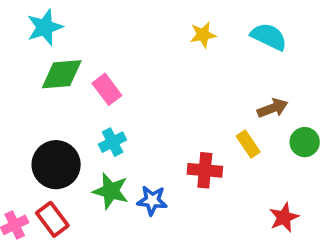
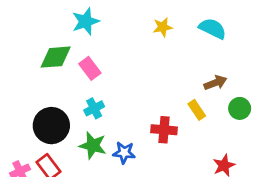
cyan star: (45, 27) -> (86, 21), moved

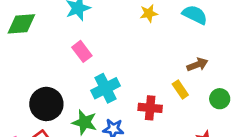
green diamond: (56, 57) -> (21, 24), moved
cyan cross: (94, 108) -> (105, 88), moved, size x1.5
green circle: (240, 108) -> (220, 99), moved

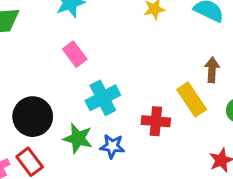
brown arrow: (197, 65) -> (212, 70), turned -66
yellow rectangle: (180, 90) -> (192, 99), size x1.5

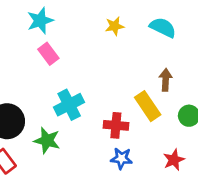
pink rectangle: (75, 54) -> (48, 54), moved
blue star: (112, 146) -> (121, 158), moved

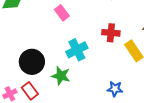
red cross: (116, 125) -> (111, 33), moved

